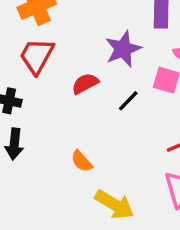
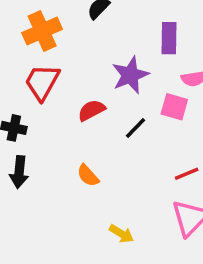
orange semicircle: (82, 161) -> (88, 176), moved
yellow arrow: (114, 204) -> (121, 234), size x0.6

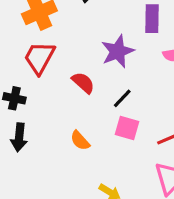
pink square: (174, 107) -> (127, 128), moved
red semicircle: (91, 110) -> (83, 83), turned 70

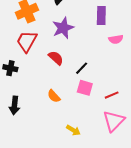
purple star: (118, 51) -> (63, 28), moved
black arrow: (19, 137) -> (14, 105), moved

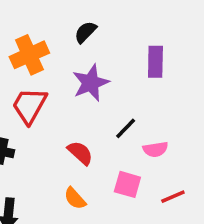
pink semicircle: (116, 39) -> (155, 149), moved
red semicircle: (56, 58) -> (80, 153), moved
black line: (82, 68) -> (126, 128), moved

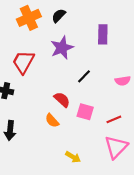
orange cross: (29, 55) -> (29, 18), moved
pink semicircle: (155, 149) -> (123, 81), moved
red semicircle: (80, 153) -> (62, 100), moved

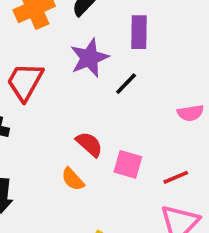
purple rectangle: (103, 34) -> (139, 32), moved
black line: (84, 76) -> (126, 84), moved

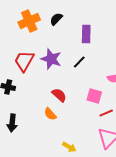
purple star: (89, 58) -> (51, 59), moved, turned -30
pink square: (128, 164) -> (94, 96), moved

